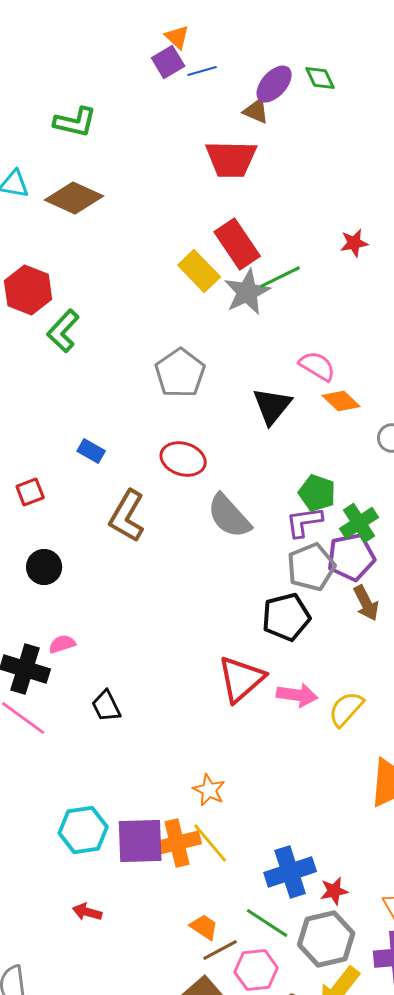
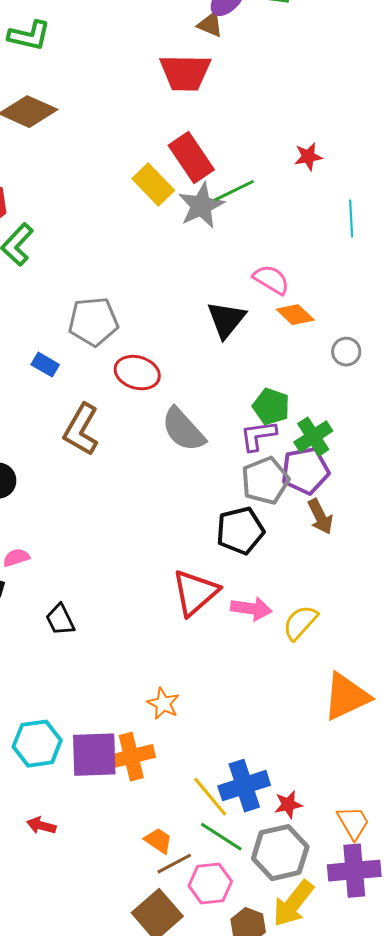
gray pentagon: (180, 373) -> (93, 322), moved, turned 30
yellow line: (210, 843) -> (210, 797), moved

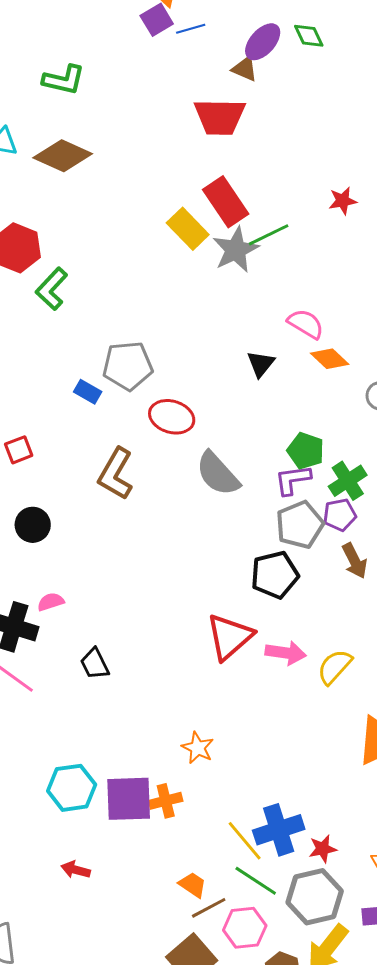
black triangle: (226, 320) -> (261, 364), size x0.7
blue rectangle: (45, 365) -> (88, 392), moved
purple pentagon: (305, 471) -> (340, 515), size x0.7
orange cross: (131, 757) -> (166, 801), size x0.7

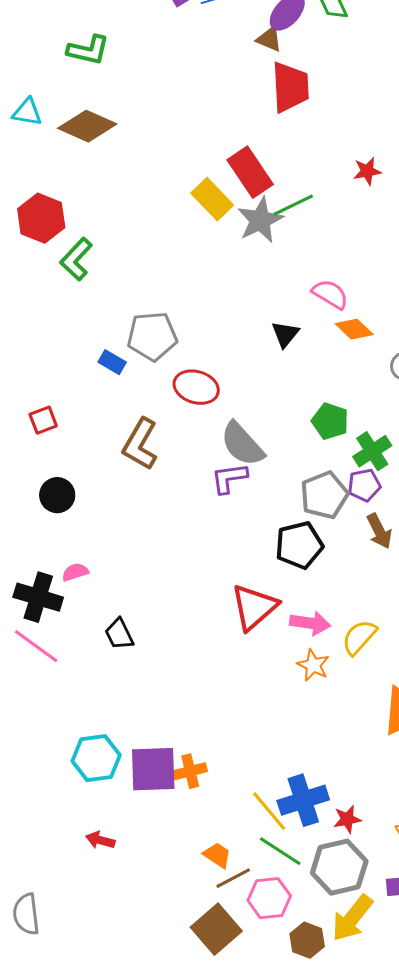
red trapezoid: (220, 117) -> (290, 87), moved, turned -94
purple L-shape: (293, 480) -> (229, 478), moved
orange star: (198, 748) -> (313, 665), moved

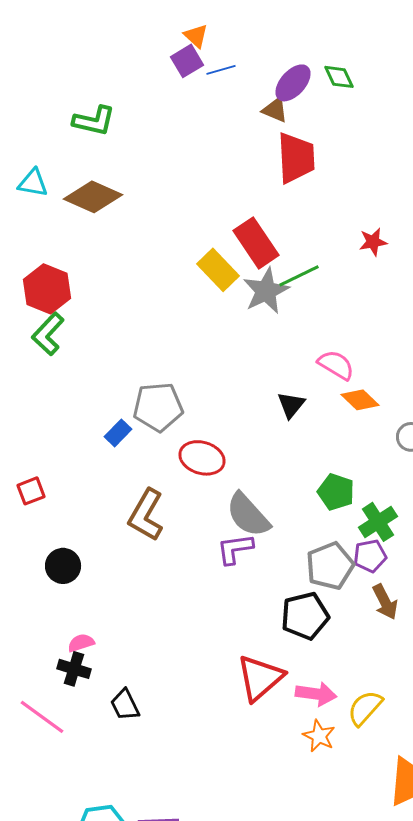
green L-shape: (76, 259) -> (48, 334), moved
blue rectangle: (112, 362) -> (118, 433), turned -76
red square: (43, 420) -> (31, 491), moved
black cross: (38, 597) -> (74, 669), moved, size x0.7

